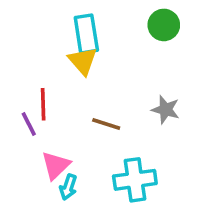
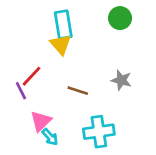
red line: (43, 104) -> (32, 76), turned 45
cyan arrow: (68, 187) -> (50, 137), turned -60

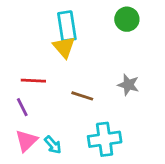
red line: (32, 76) -> (33, 81), turned 50
purple line: (21, 91) -> (22, 107), moved
pink triangle: (41, 121) -> (26, 141), moved

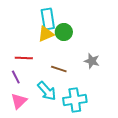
green circle: (127, 19) -> (64, 32), moved
yellow triangle: (64, 47) -> (46, 34), turned 48
cyan arrow: (53, 145) -> (47, 91), moved, size x1.5

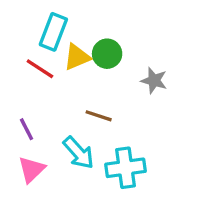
cyan rectangle: (48, 19) -> (53, 32), moved, turned 30
red line: (24, 58) -> (40, 69), moved, turned 30
gray star: (92, 61) -> (154, 81), moved

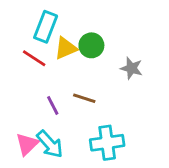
purple line: (27, 129) -> (53, 105), moved
cyan arrow: (79, 153) -> (50, 144), moved

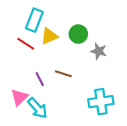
green circle: (91, 45) -> (78, 34), moved
cyan cross: (107, 143) -> (101, 102), moved
pink triangle: (27, 144) -> (19, 97), moved

